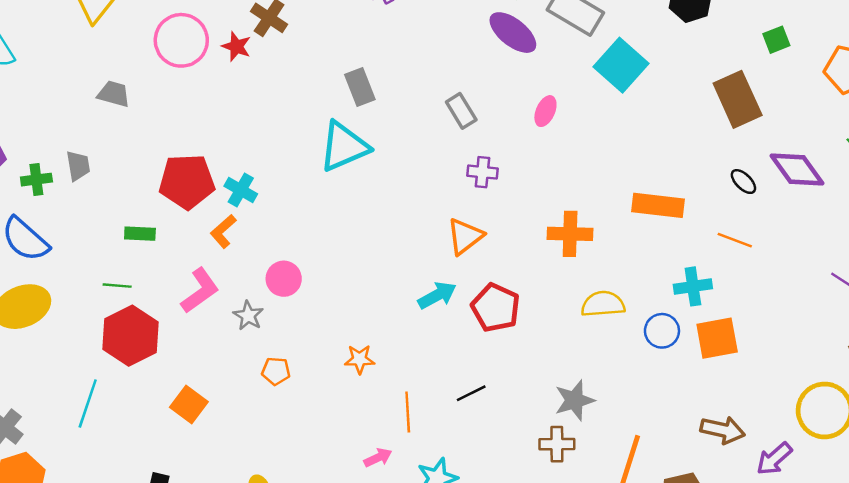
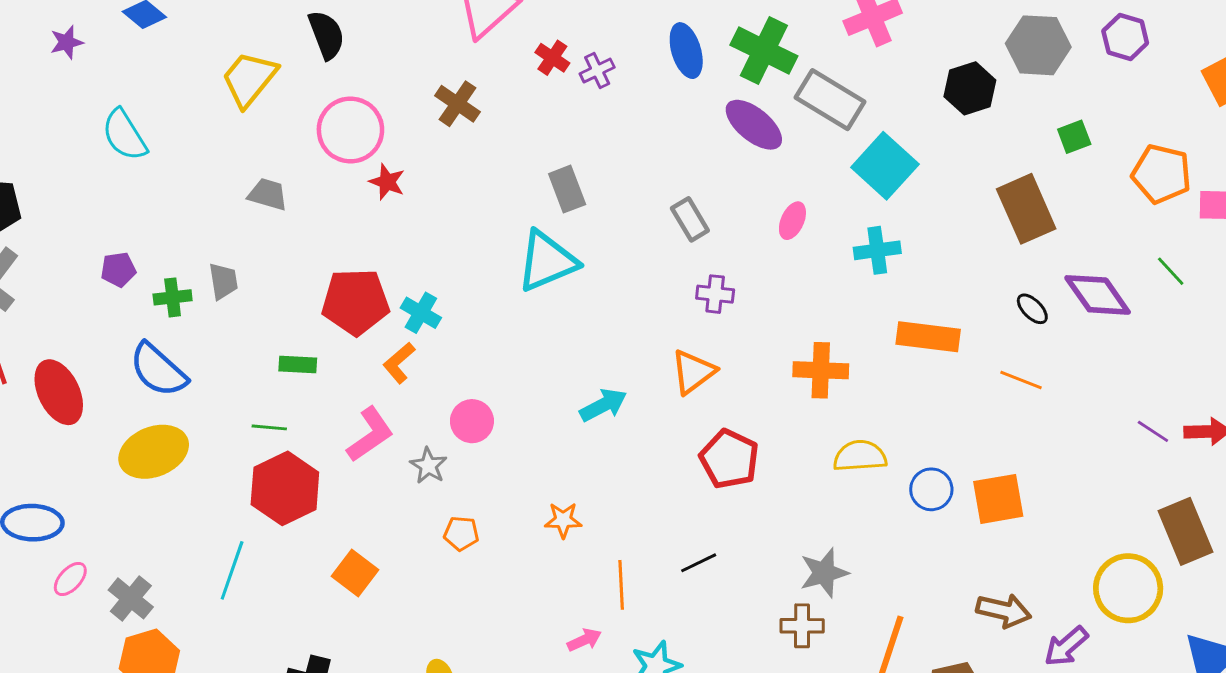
red star: (236, 46) -> (387, 182), moved
cyan cross: (693, 286) -> (877, 250), moved
cyan arrow: (437, 295) -> (603, 405), moved

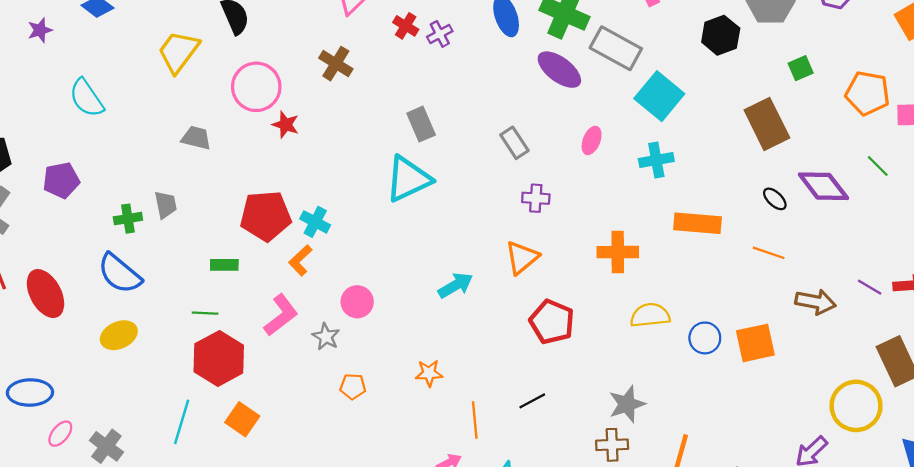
purple pentagon: (118, 269) -> (61, 180), moved, size x1.4
yellow ellipse: (154, 452) -> (119, 335), size x0.7
orange square: (355, 573) -> (242, 419), moved
brown arrow: (1004, 611) -> (815, 302), moved

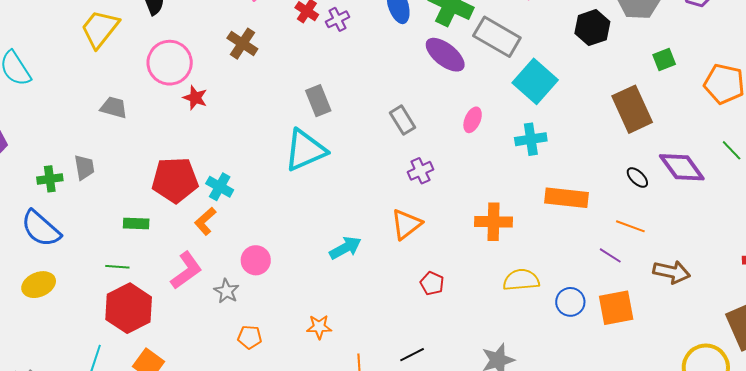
purple cross: (536, 198) -> (420, 171), turned -30
purple line: (870, 287) -> (610, 255), moved
red pentagon: (552, 322) -> (432, 283), size x0.6

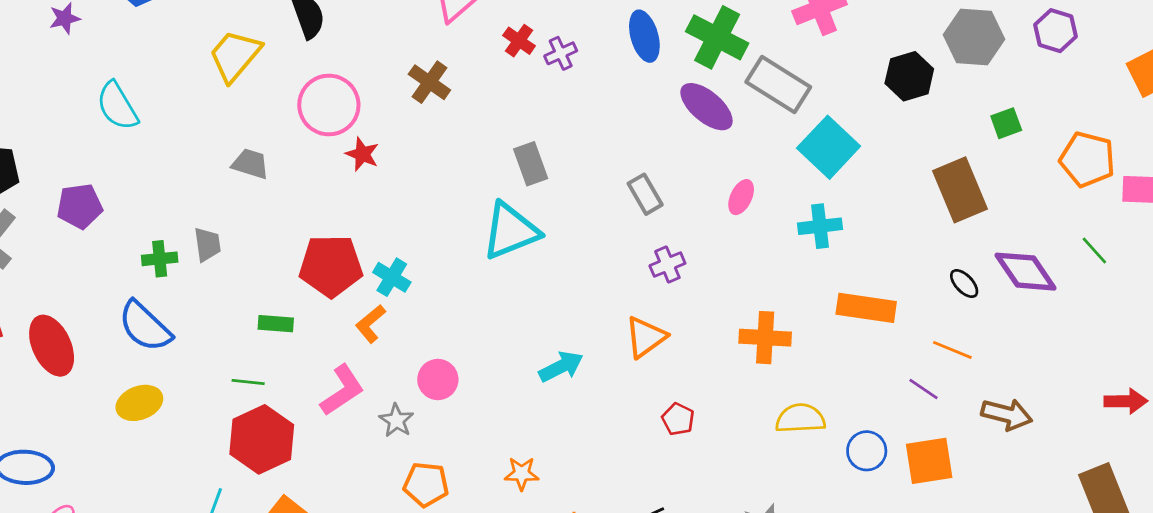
orange pentagon: (250, 337) -> (426, 484), size x1.4

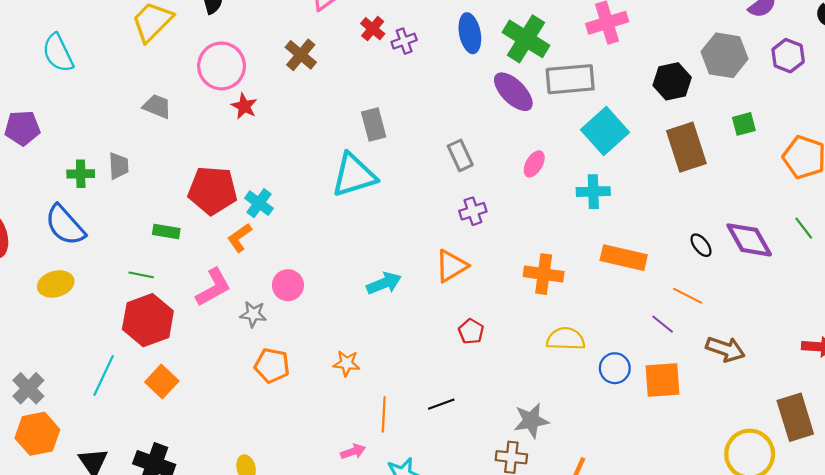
gray rectangle: (778, 84) -> (570, 79), turned -42
brown rectangle: (960, 190) -> (686, 147), moved
gray star: (396, 420) -> (253, 314), turned -30

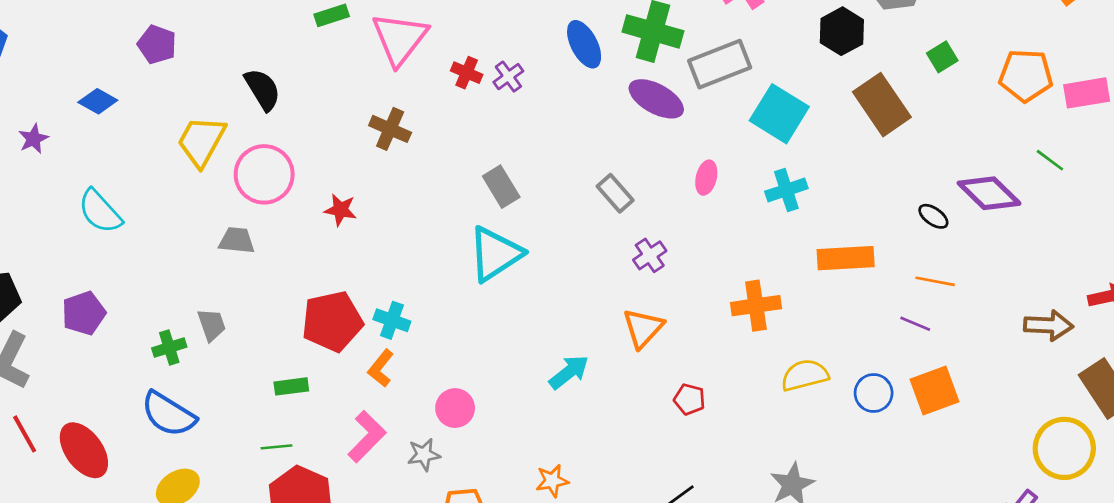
pink circle: (222, 66) -> (264, 174), moved
brown arrow: (725, 349) -> (1049, 325), moved

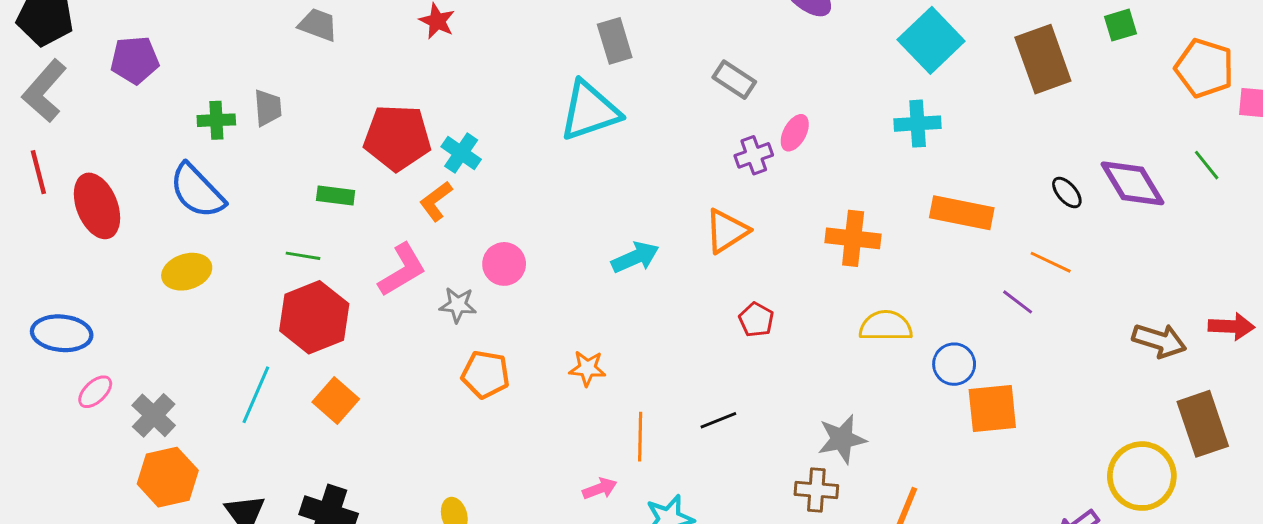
pink ellipse: (706, 178) -> (795, 133), moved
gray rectangle: (615, 193) -> (734, 80), turned -30
orange square: (934, 391) -> (992, 409), moved

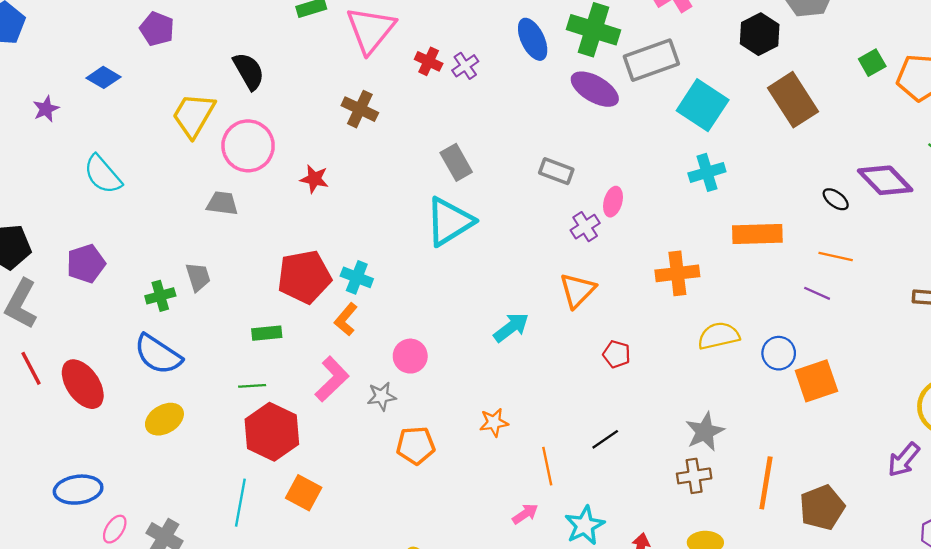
green square: (1121, 25) -> (872, 63), moved

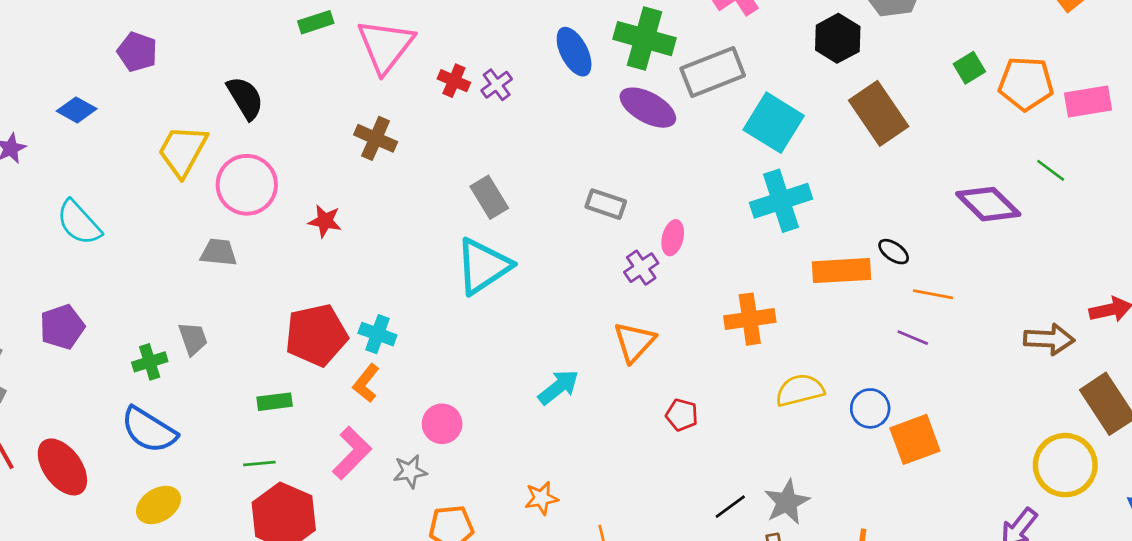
cyan cross: (707, 172) -> (781, 201), size x1.4
black ellipse: (836, 199) -> (894, 252), moved
black line: (605, 439) -> (730, 507), moved

